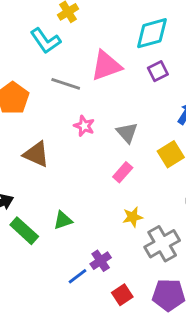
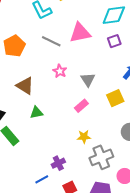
green triangle: (63, 220) -> (36, 113), moved
blue line: (78, 276) -> (42, 179), moved

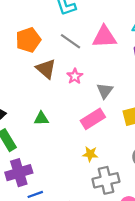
brown triangle: (25, 86) -> (46, 69), moved
pink rectangle: (81, 106) -> (93, 119), size x1.5
purple cross: (58, 163) -> (19, 173), moved, size x1.6

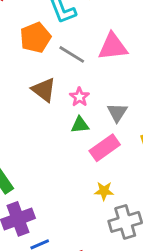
orange pentagon: (28, 40) -> (35, 38), moved
green triangle: (41, 119) -> (80, 125), moved

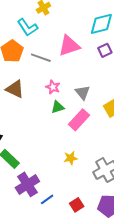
brown triangle: (44, 90) -> (15, 89), moved
yellow star: (104, 191) -> (71, 158), moved

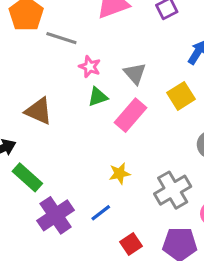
gray line: (41, 58) -> (61, 38), moved
brown triangle: (15, 89) -> (39, 111), moved
blue line: (47, 199) -> (101, 213), moved

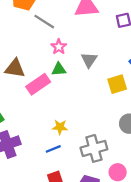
brown triangle: (39, 111) -> (15, 68), turned -30
pink rectangle: (131, 115) -> (38, 84), moved
blue line: (101, 213) -> (53, 149), moved

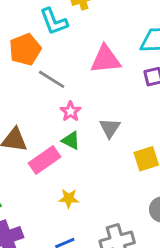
green triangle: (59, 69) -> (71, 141), turned 32
yellow star: (60, 127) -> (69, 198), moved

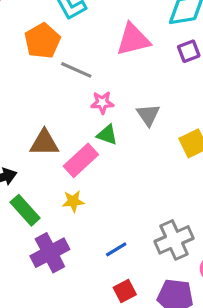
pink star: (71, 111) -> (102, 103), turned -30
yellow star: (69, 198) -> (73, 201), moved

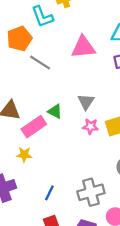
pink star: (102, 103) -> (90, 126), moved
blue line: (116, 249) -> (49, 193), turned -42

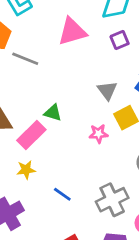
gray triangle: (86, 102) -> (107, 90), moved
pink star: (90, 126) -> (98, 134), moved
blue line: (49, 193) -> (62, 194), moved, turned -70

